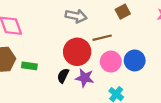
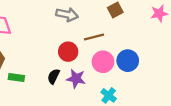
red circle: (77, 52) -> (68, 52), size x0.7
green rectangle: (29, 66) -> (16, 77), moved

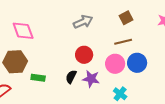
gray arrow: (67, 15) -> (83, 22), turned -36
brown line: (94, 37) -> (123, 42), moved

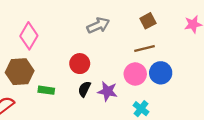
pink diamond: (23, 31) -> (29, 36), turned 50
red circle: (84, 55) -> (80, 64), moved

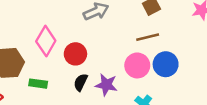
pink diamond: (29, 36) -> (46, 41), moved

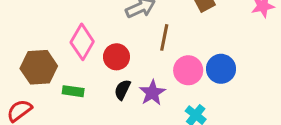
brown line: (148, 37) -> (164, 37), moved, turned -65
purple star: (106, 85) -> (152, 93), turned 30

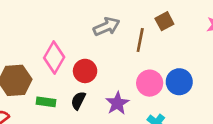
brown line: (164, 37) -> (140, 40), moved
black semicircle: (122, 90) -> (78, 101), moved

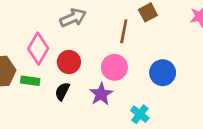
gray arrow: (107, 27) -> (73, 18), moved
pink circle: (150, 83) -> (114, 67), moved
green rectangle: (46, 102) -> (30, 81), moved

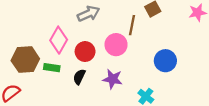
pink circle: (114, 67) -> (116, 45), moved
purple star: (101, 94) -> (113, 79), turned -30

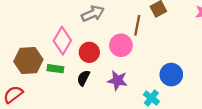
blue circle: (165, 61) -> (171, 75), moved

